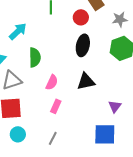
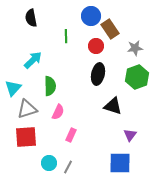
black triangle: (86, 81) -> (113, 106), moved, turned 30
pink semicircle: (52, 82) -> (58, 112), moved
cyan circle: (18, 134) -> (49, 163), moved

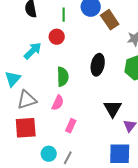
green line: (66, 36) -> (64, 15), moved
red circle: (96, 46) -> (57, 37), moved
green semicircle: (50, 86) -> (63, 77), moved
black triangle: (113, 106) -> (113, 109), moved, turned 42

